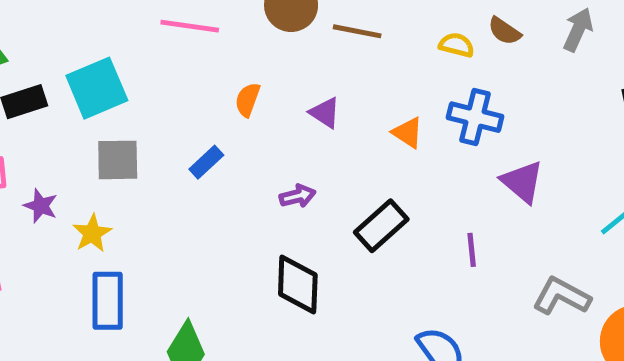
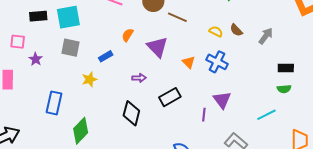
purple triangle: (325, 113) -> (157, 47), size x1.6
purple triangle: (522, 182) -> (222, 100), moved
yellow star: (92, 233) -> (89, 79), moved

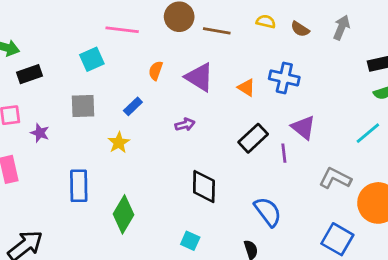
cyan square: (68, 17) -> (92, 59), moved, size x0.7
yellow semicircle: (216, 31) -> (266, 22), moved
black rectangle: (170, 97) -> (253, 138), moved
black diamond: (131, 113) -> (204, 187), moved

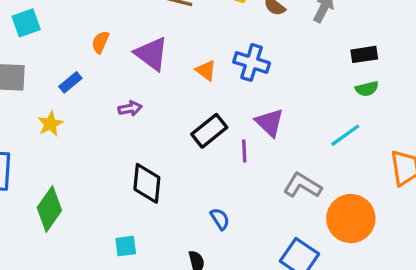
blue semicircle: (268, 212) -> (220, 219), size x0.6
cyan square: (190, 241) -> (126, 246), turned -36

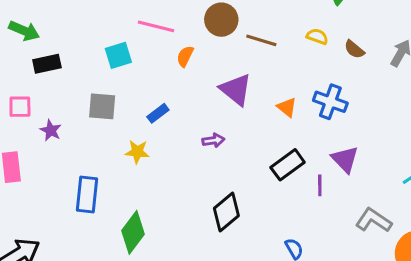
orange semicircle: (100, 42) -> (185, 56), moved
yellow star: (50, 124) -> (137, 152), turned 30
black diamond: (147, 183) -> (226, 212), turned 42

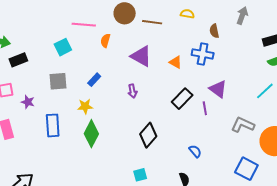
brown semicircle: (354, 49) -> (214, 31), moved, turned 48
purple arrow: (213, 140) -> (132, 91), turned 96
blue rectangle: (87, 195) -> (53, 125), moved
green diamond: (133, 232) -> (91, 134), moved

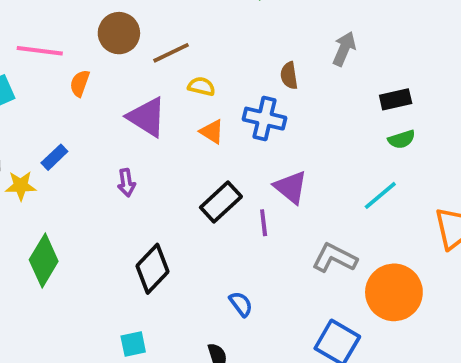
yellow semicircle: (187, 14) -> (201, 86), moved
brown line: (152, 22) -> (171, 53), turned -36
yellow star: (85, 106) -> (21, 186), moved

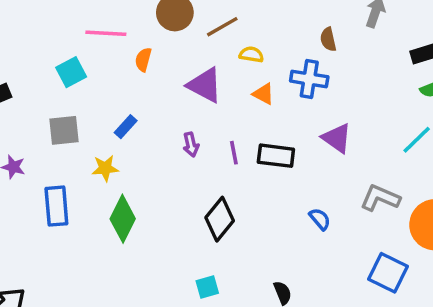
yellow star: (21, 186) -> (105, 168), moved
black rectangle: (221, 202) -> (276, 156), turned 54
purple line: (264, 223) -> (234, 153), moved
blue semicircle: (241, 304) -> (320, 219), moved

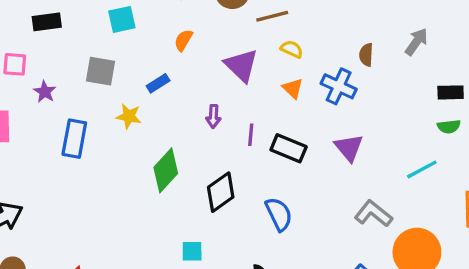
orange semicircle: (143, 60) -> (183, 40), moved
green diamond: (123, 219) -> (166, 170), moved
blue semicircle: (320, 219) -> (279, 214), moved, size x1.5

